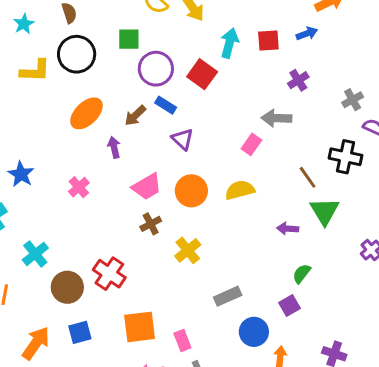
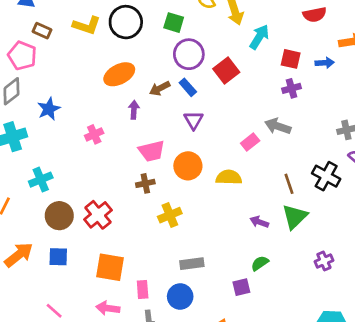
cyan arrow: (229, 43) -> (259, 37), moved
purple cross: (298, 80) -> (292, 88), moved
blue circle: (254, 332) -> (180, 296), moved

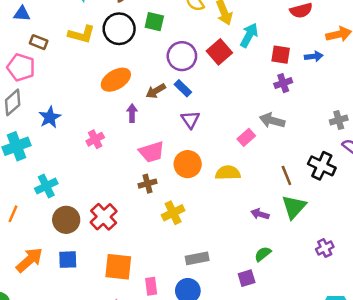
green square: (174, 23) -> (154, 22), moved
red square: (226, 71) -> (219, 52), moved

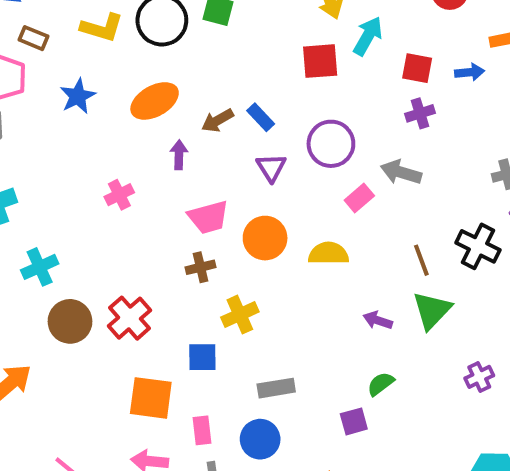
red square: (219, 52) -> (320, 61), turned 35
purple circle: (182, 56) -> (331, 144), moved
blue star: (50, 117) -> (78, 96), moved
blue square: (68, 260) -> (202, 357), moved

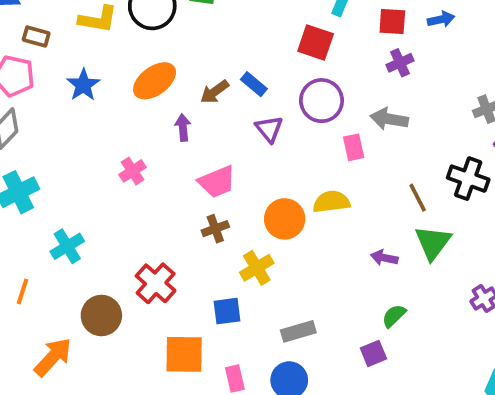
red square: (320, 61) -> (316, 42), moved, turned 30
pink rectangle: (359, 198) -> (354, 147), turned -55
orange circle: (265, 238) -> (285, 219), moved
brown circle: (70, 321) -> (101, 315), moved

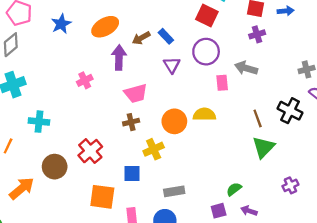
purple arrow: (183, 128) -> (119, 58), size x1.5
cyan cross: (67, 246) -> (39, 122), turned 30
purple arrow: (384, 258) -> (249, 211), moved

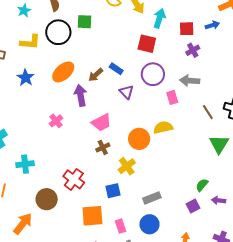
brown line: (258, 118) -> (208, 112), moved

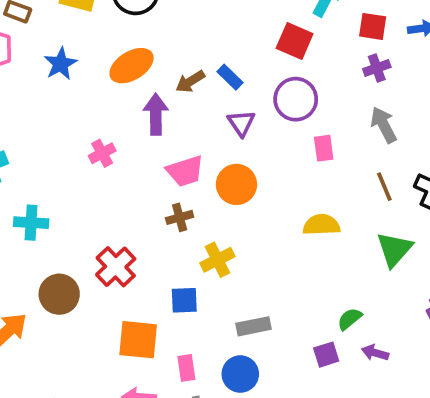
gray arrow: (190, 81) -> (384, 125), moved, turned 48
yellow semicircle: (163, 127) -> (321, 225), moved
orange circle: (139, 139) -> (236, 184), moved

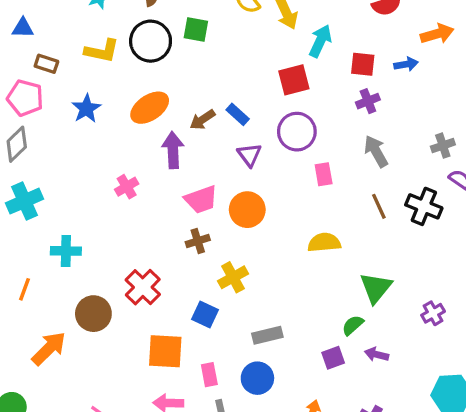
red square: (295, 41) -> (294, 80), turned -36
green triangle: (394, 249) -> (376, 288), moved
blue square: (184, 300) -> (205, 315), turned 30

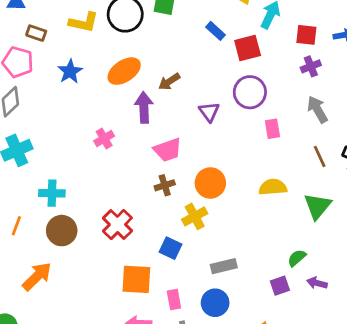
blue rectangle: (238, 114) -> (216, 31), moved
orange circle: (247, 210) -> (210, 183), moved
green triangle: (376, 288) -> (317, 206), moved
brown circle: (93, 314) -> (62, 231), moved

